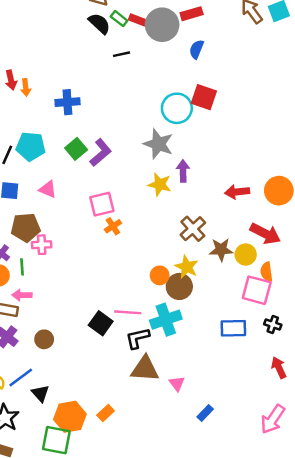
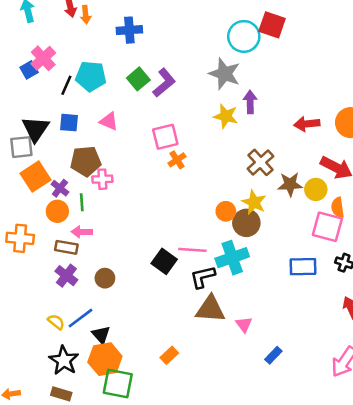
orange hexagon: (70, 417) -> (105, 359), moved

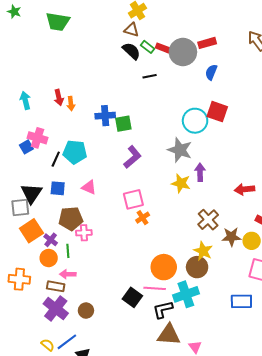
pink cross: (43, 58) -> (38, 138), turned -30
green square: (138, 79) -> (123, 124), moved, turned 30
orange circle: (226, 211) -> (164, 267), moved, size x1.6
purple cross: (66, 276) -> (56, 308), size x1.4

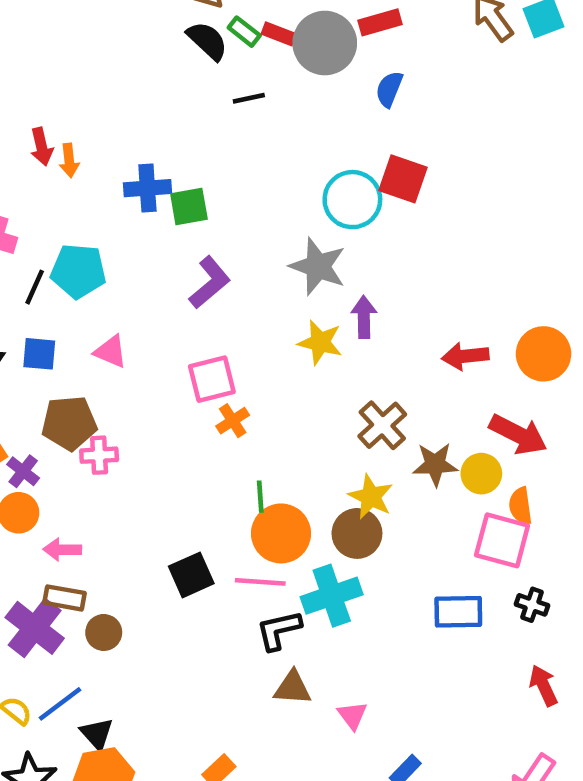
green line: (68, 251) -> (260, 497), moved
brown rectangle: (56, 286) -> (65, 598), moved
black square: (132, 297) -> (191, 575), moved, turned 30
brown triangle: (169, 335) -> (293, 688), size x0.7

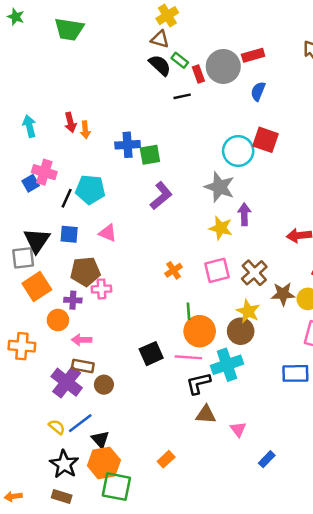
red rectangle: (279, 34) -> (198, 74), moved, turned 49
pink square: (212, 379) -> (217, 270), moved
purple cross: (23, 471) -> (73, 300), moved, turned -35

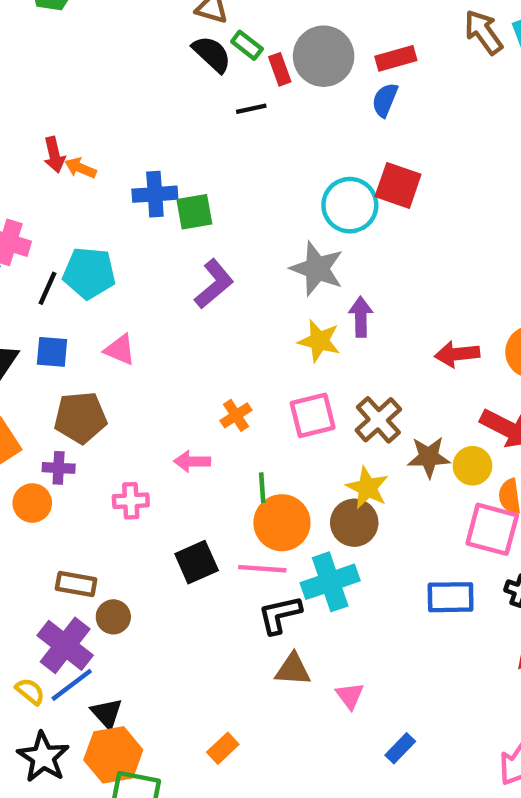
red rectangle: (253, 55) -> (396, 58), moved
orange arrow: (85, 130) -> (80, 168), turned 119
pink cross: (101, 289) -> (131, 501), moved
pink arrow: (82, 340) -> (192, 461), moved
purple cross: (67, 382) -> (65, 645), moved

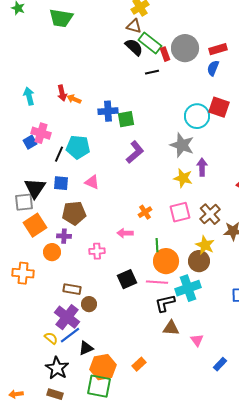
green rectangle: (247, 45) -> (150, 43), size x1.6
black triangle: (107, 713) -> (86, 348), turned 49
orange hexagon: (113, 755) -> (103, 367), moved

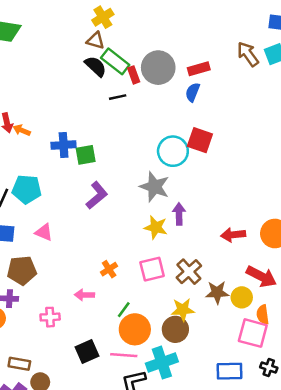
green line: (157, 245) -> (124, 310), turned 40
yellow star: (205, 245) -> (183, 310), turned -30

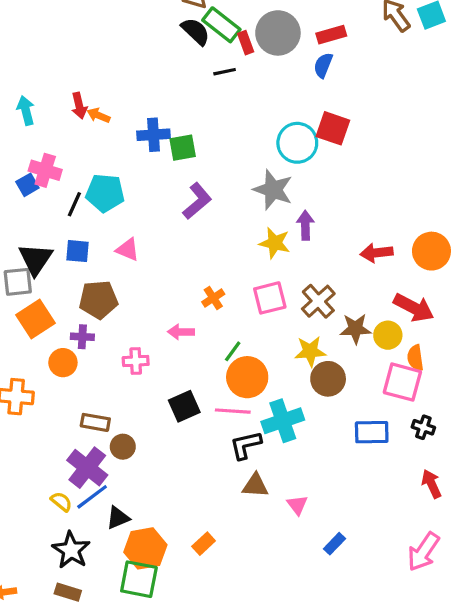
brown circle: (175, 329) -> (328, 379), moved

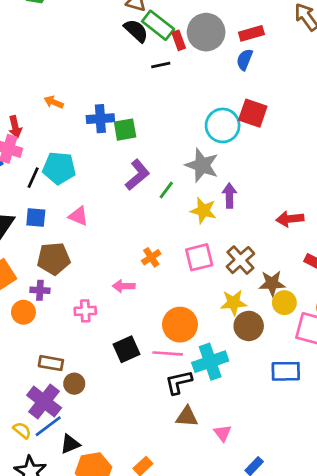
red arrow: (79, 106) -> (15, 127), moved
yellow circle: (388, 335) -> (284, 303), moved
green line: (233, 351) -> (166, 190), moved

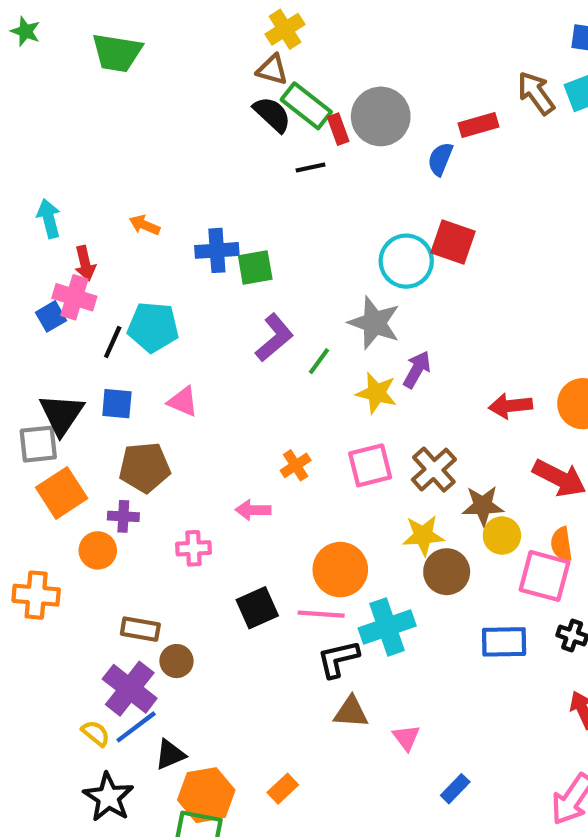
red rectangle: (251, 33) -> (479, 125), moved
purple arrow: (229, 195) -> (417, 370), turned 30

